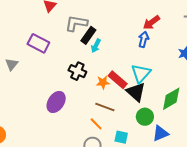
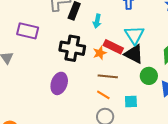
cyan arrow: (96, 46) -> (97, 21), moved
black cross: (77, 71) -> (72, 48), size x1.4

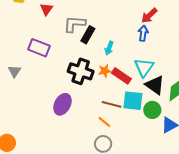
orange star: (100, 53) -> (105, 71), moved
black triangle: (134, 54) -> (155, 85), moved
cyan square: (131, 101) -> (133, 101), moved, size x1.5

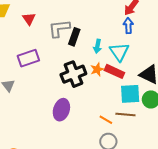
purple rectangle: (39, 48) -> (28, 58), turned -30
cyan triangle: (144, 67) -> (119, 52), moved
black cross: (81, 71) -> (73, 74), turned -30
brown line: (112, 104) -> (125, 114), moved

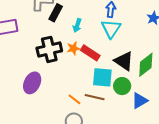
cyan triangle: (119, 52) -> (111, 29), moved

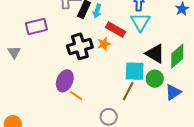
cyan arrow: (77, 25) -> (97, 11), moved
red rectangle: (90, 53) -> (116, 30), moved
brown line: (95, 97) -> (128, 91), turned -72
orange line: (75, 99) -> (76, 96), moved

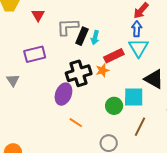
red rectangle: (116, 30) -> (114, 56), turned -54
green circle: (155, 79) -> (114, 106), moved
purple ellipse: (65, 81) -> (63, 94), moved
brown line: (128, 91) -> (140, 127), moved

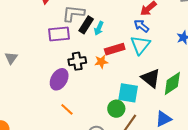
blue arrow: (137, 29) -> (141, 26), turned -63
purple rectangle: (35, 54) -> (59, 34), moved
black cross: (79, 73) -> (77, 61), size x0.7
green circle: (114, 106) -> (116, 109), moved

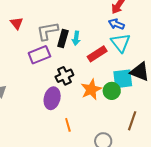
orange star: (101, 62) -> (91, 89), moved, size x1.5
cyan square: (128, 93) -> (123, 79), moved
orange line: (67, 109) -> (68, 125), turned 48
green circle: (116, 109) -> (112, 91), moved

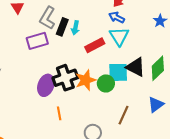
gray L-shape: (47, 31) -> (47, 18), turned -55
black cross: (64, 76) -> (65, 78), moved, size x1.4

